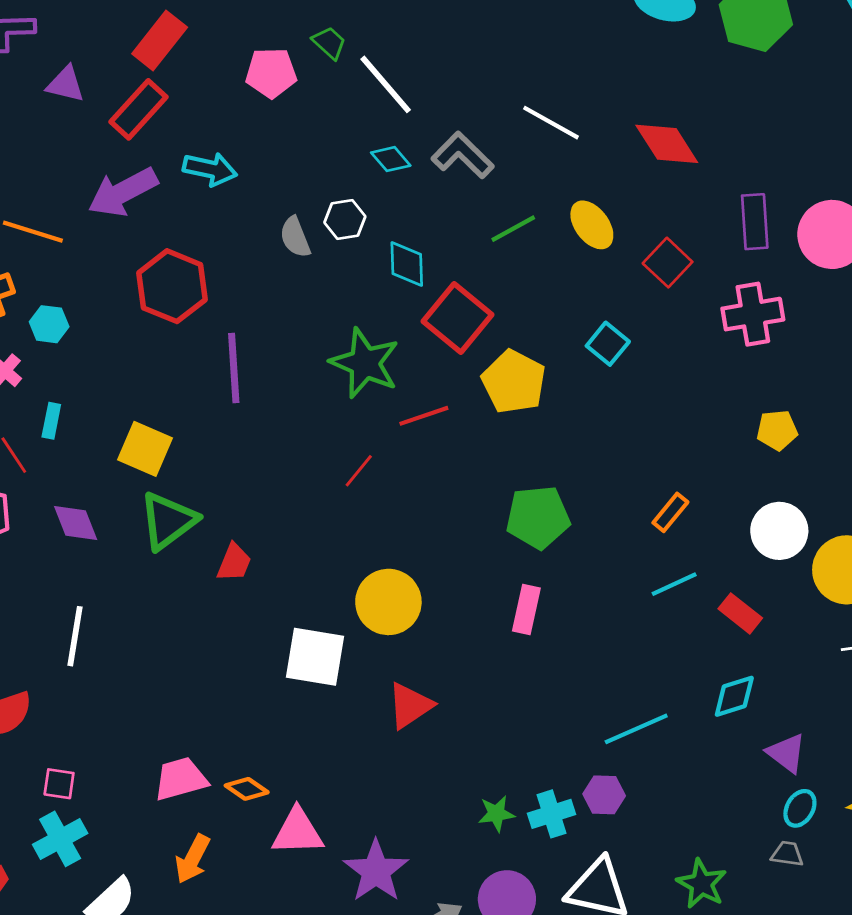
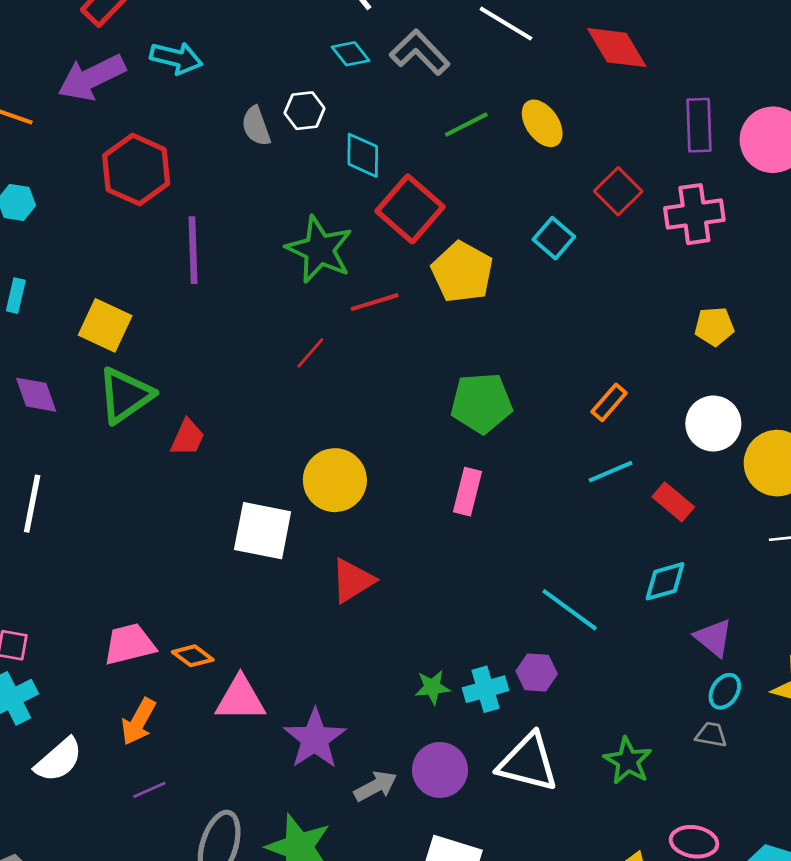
red square: (668, 263) -> (618, 191), moved
cyan line: (636, 729) -> (570, 610), turned 58

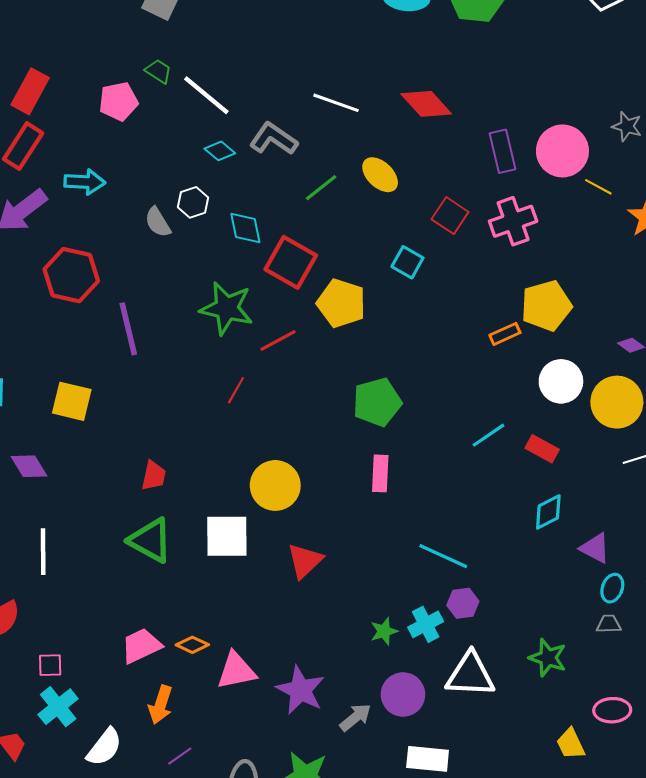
yellow pentagon: (714, 326) -> (546, 306), size x1.6
green triangle: (125, 395) -> (150, 540), moved, turned -45
orange rectangle: (609, 402) -> (505, 334), moved, turned 36
cyan line: (570, 610) -> (443, 556), moved

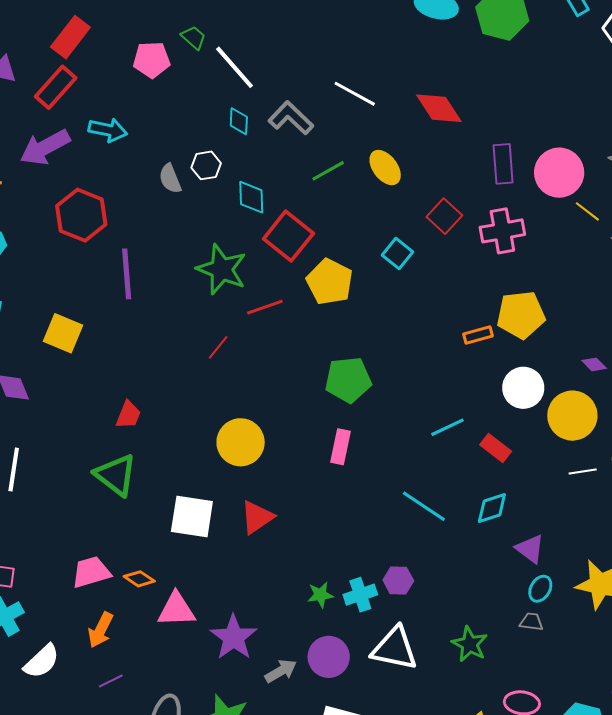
cyan diamond: (220, 151) -> (239, 121), turned 44
white square: (227, 536) -> (192, 517), moved
cyan line: (443, 556) -> (424, 506), moved

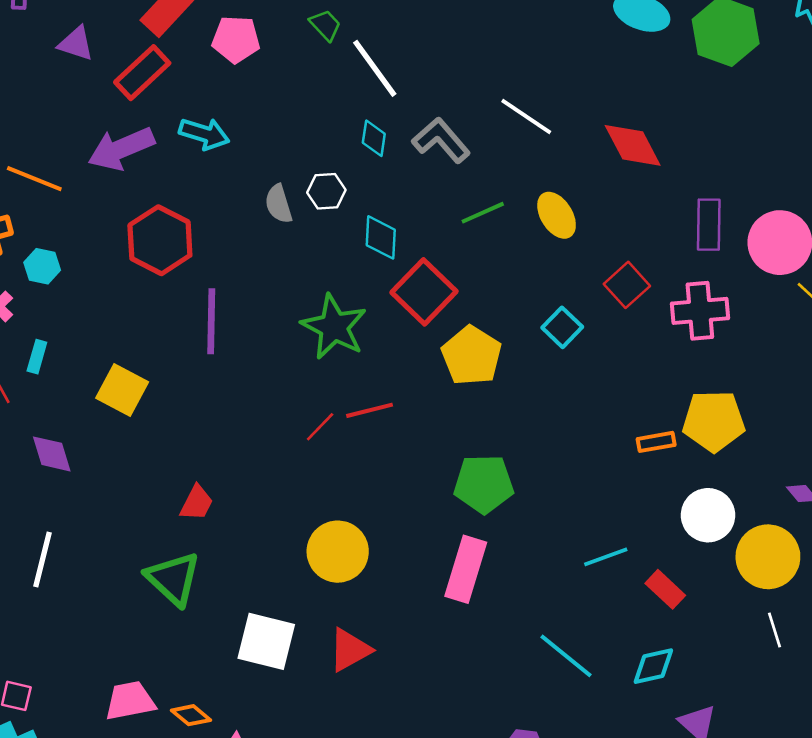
pink pentagon: (152, 60) -> (236, 39), moved
red line: (265, 307) -> (369, 410), moved
pink rectangle: (341, 447) -> (466, 569), size x1.4
white line: (583, 471) -> (775, 630), turned 76

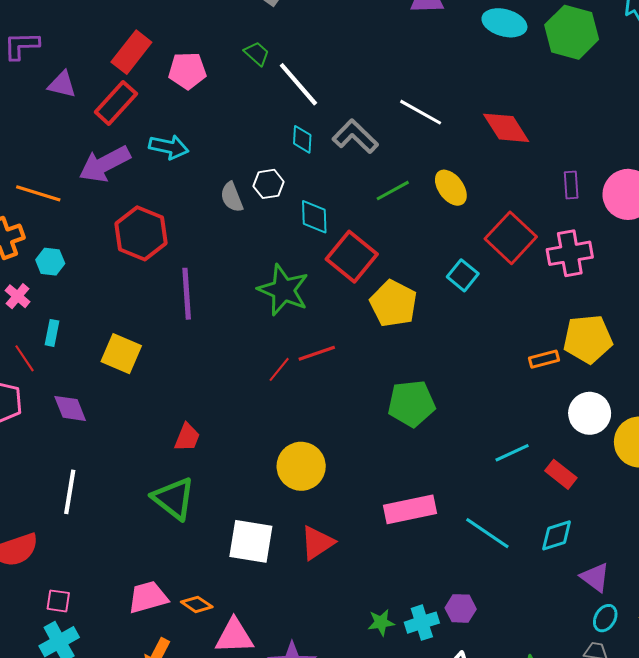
purple rectangle: (709, 225) -> (571, 185), size x0.7
red square: (627, 285) -> (511, 238), size x1.4
pink rectangle: (466, 569) -> (410, 509), moved, turned 66

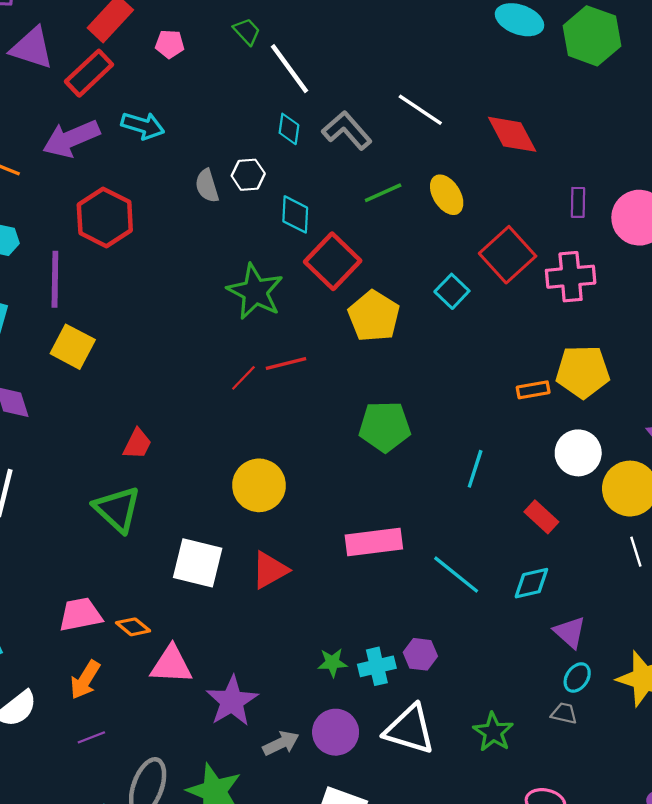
pink pentagon: (187, 71) -> (170, 44), size x0.7
purple triangle: (62, 84) -> (32, 48), size x1.4
purple line: (187, 294) -> (55, 279), moved
cyan line: (512, 453) -> (475, 469), moved, turned -52

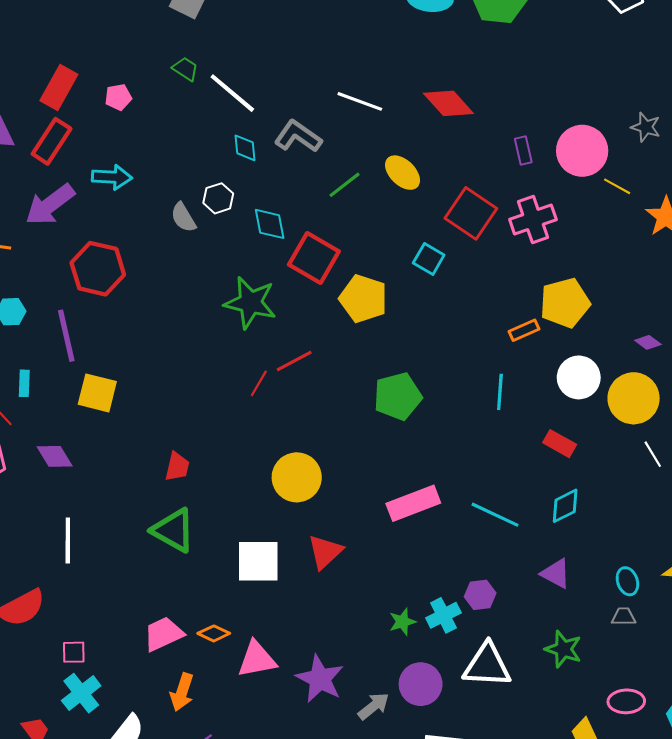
cyan line: (475, 469) -> (500, 392), moved
purple triangle: (570, 632) -> (556, 574), moved
cyan ellipse: (577, 678) -> (627, 581), turned -40

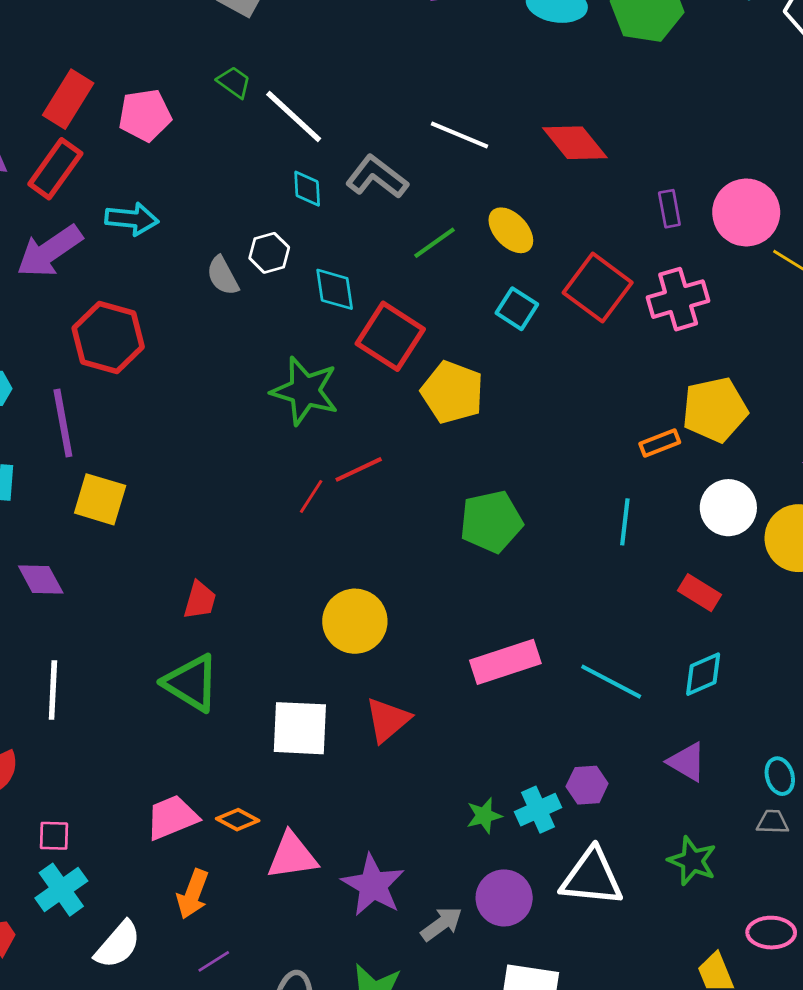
pink pentagon: (118, 97) -> (145, 115), size x1.5
cyan square: (429, 259) -> (517, 309), moved

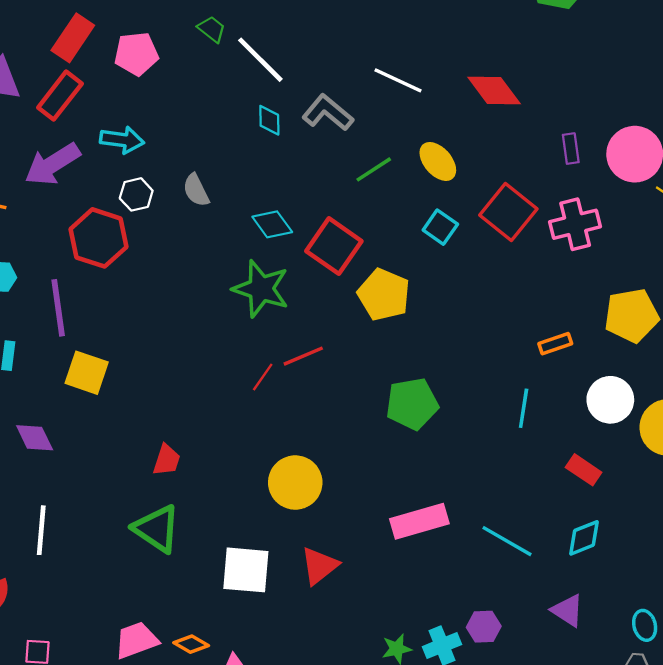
white hexagon: (269, 253) -> (136, 194), moved
cyan diamond: (335, 289) -> (272, 224), moved, turned -30
yellow pentagon: (715, 410) -> (632, 315), moved

